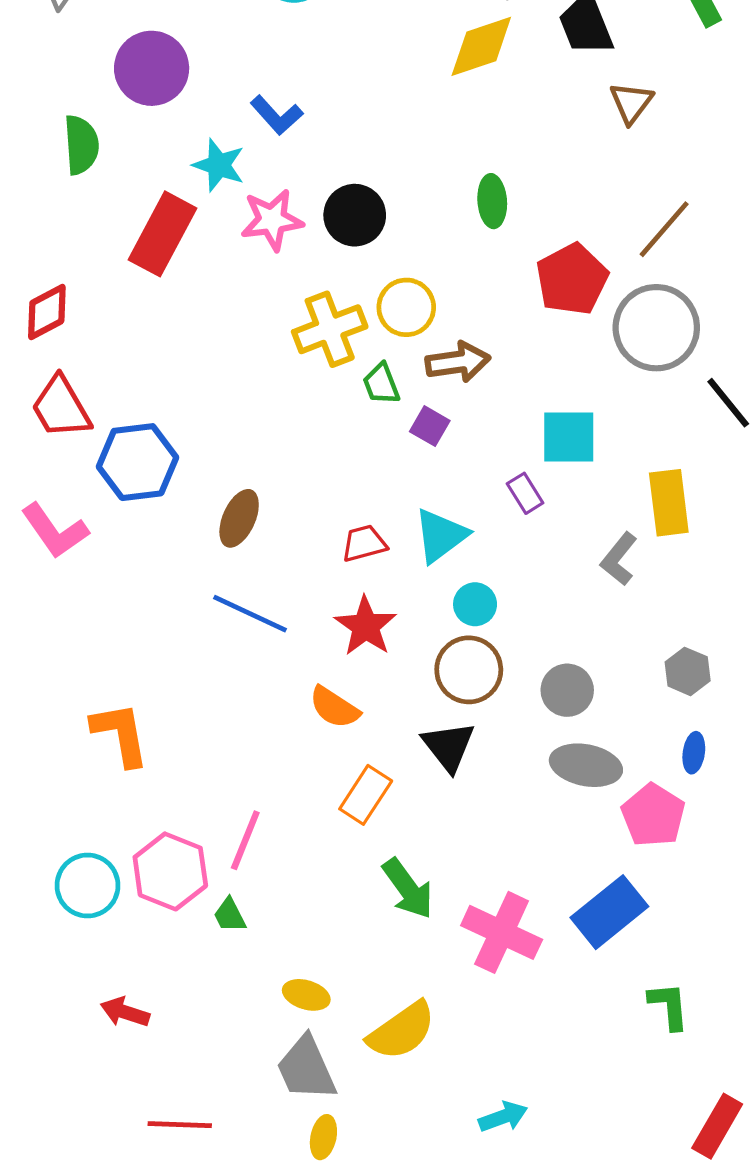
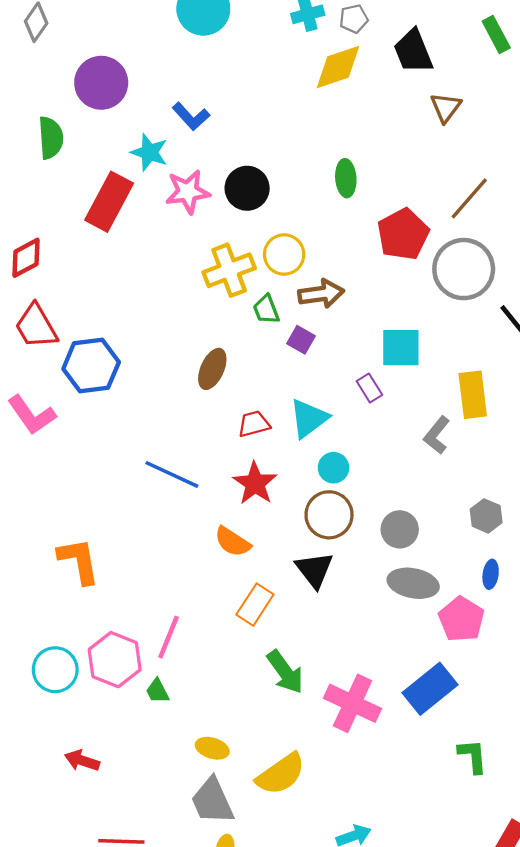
brown ellipse: (239, 518) -> (212, 369), moved

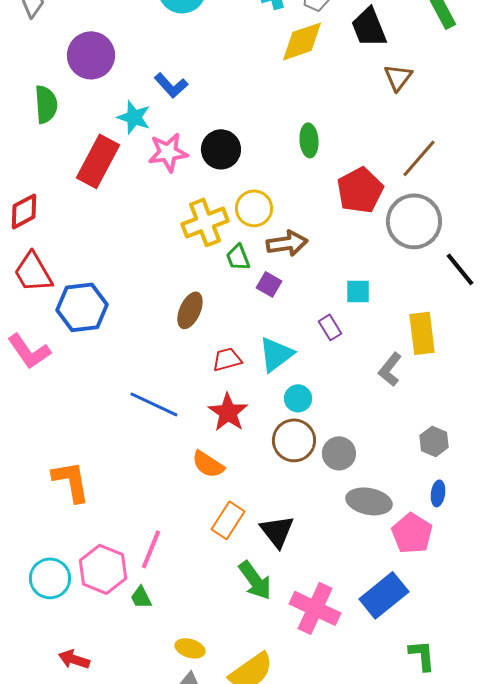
cyan square: (401, 348) -> (358, 291), size x0.7
gray circle: (400, 529) -> (339, 453), moved
black triangle: (314, 570) -> (277, 531), moved

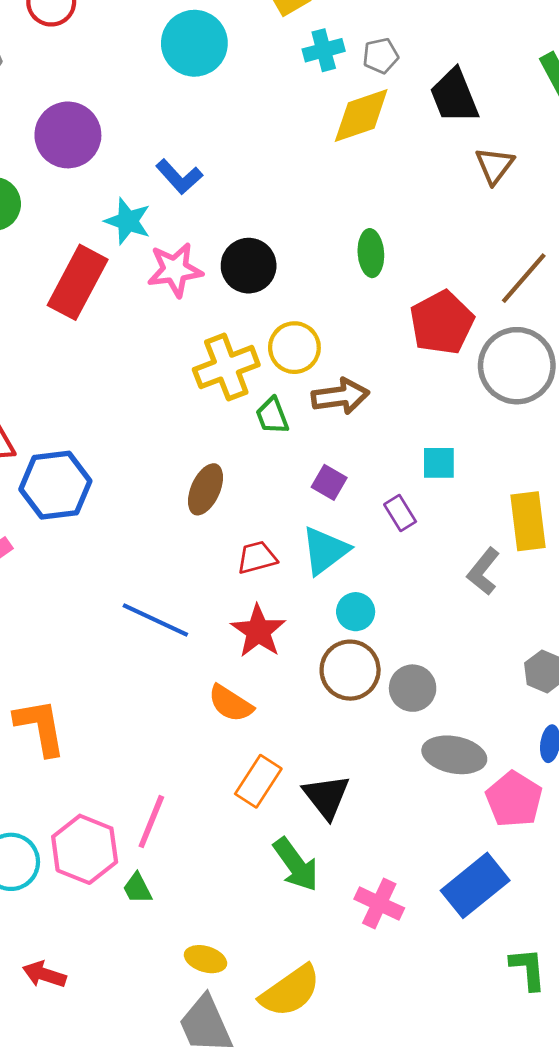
purple square: (269, 284) -> (329, 482), moved
pink cross: (315, 608) -> (379, 904), size x0.7

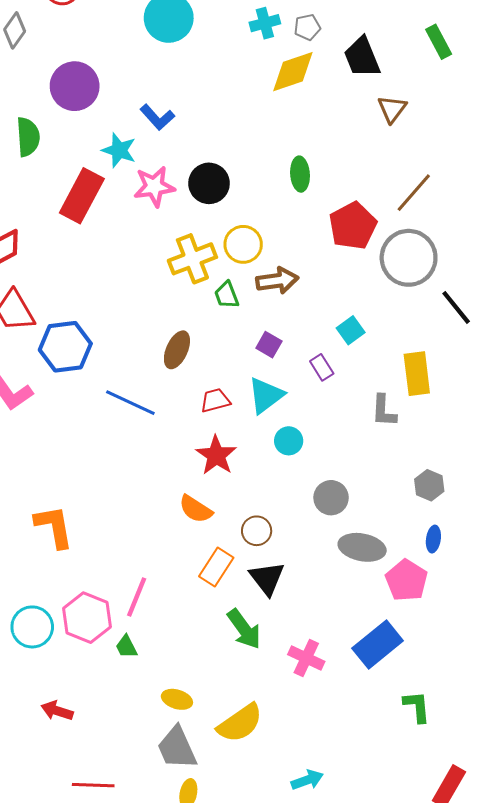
cyan square: (439, 463) -> (351, 330), turned -36
gray L-shape: (483, 571) -> (384, 411), turned -36
blue line: (155, 620) -> (130, 403), moved
brown circle: (350, 670) -> (257, 531), moved, size x0.7

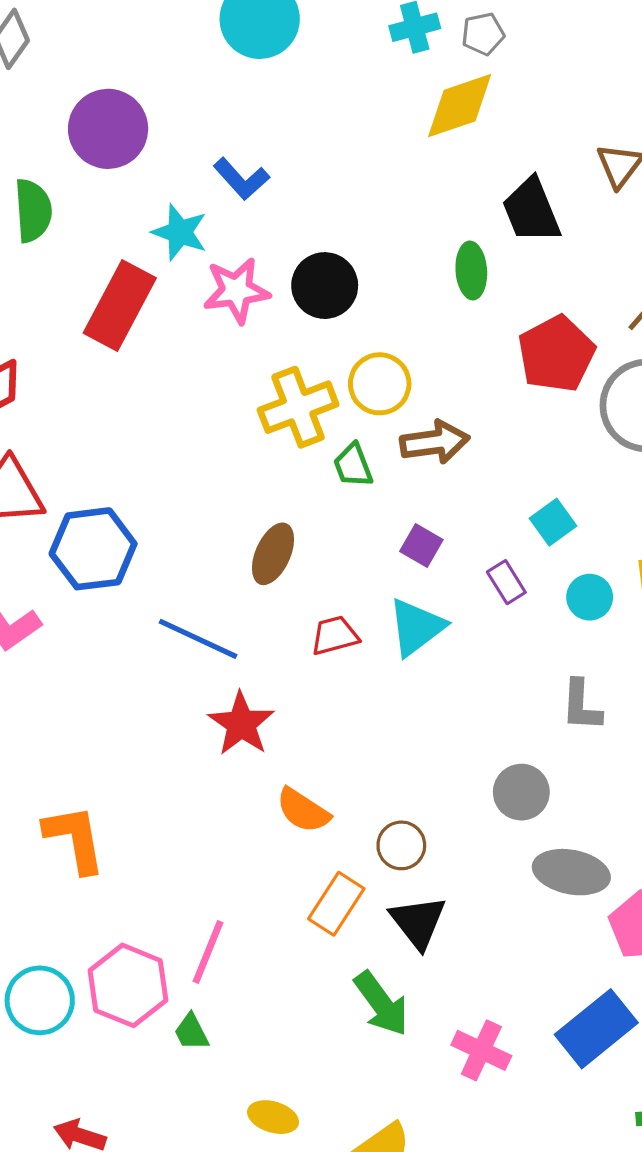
black trapezoid: (362, 57) -> (531, 211), moved
gray L-shape: (384, 411) -> (581, 705), moved
cyan circle: (289, 441) -> (590, 597), moved
red star: (216, 455) -> (241, 724), moved

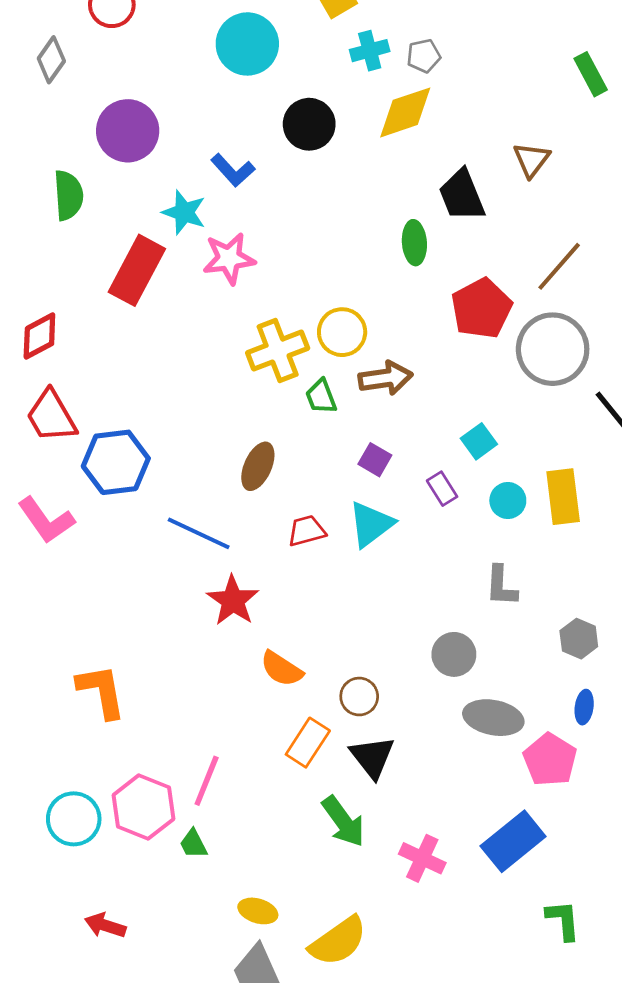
black circle: (325, 286) -> (309, 124), moved

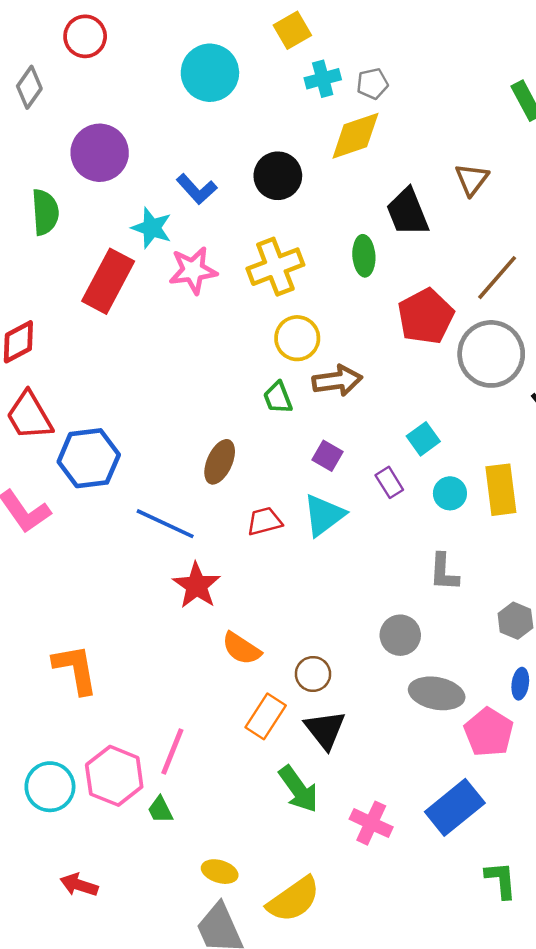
black circle: (309, 124) -> (278, 176), moved
yellow cross: (278, 351) -> (275, 267), moved

